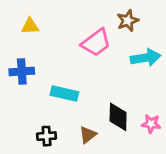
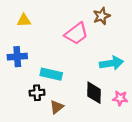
cyan arrow: (146, 58) -> (111, 63), moved
brown triangle: (88, 135) -> (57, 107), moved
black cross: (47, 136) -> (37, 93), moved

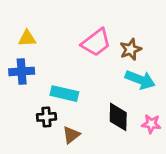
brown star: (102, 16) -> (131, 49), moved
yellow triangle: (24, 20) -> (27, 38), moved
cyan arrow: (111, 63) -> (140, 80), turned 30

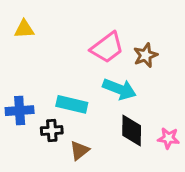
yellow triangle: (27, 38) -> (24, 29), moved
blue cross: (22, 71) -> (20, 111), moved
cyan arrow: (140, 80) -> (119, 89), moved

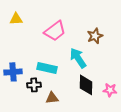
pink trapezoid: (107, 48) -> (55, 31), moved
cyan arrow: (119, 89) -> (78, 58), turned -145
brown triangle: (79, 150) -> (52, 98), turned 32

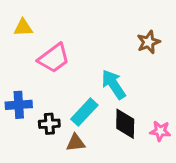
pink trapezoid: (55, 31) -> (54, 58), moved
brown star: (95, 36) -> (149, 42), moved
cyan rectangle: (47, 68) -> (84, 112), moved, turned -60

